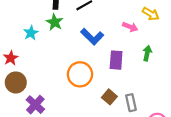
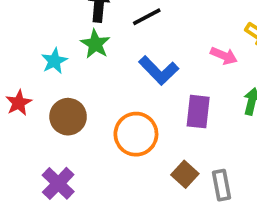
brown circle: (16, 82) -> (68, 117), moved

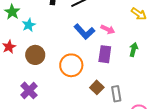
green star: (95, 44) -> (12, 12), moved
pink arrow: (224, 56) -> (108, 29), moved

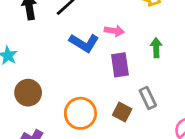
orange circle: (71, 65) -> (80, 113), moved
gray rectangle: (116, 94) -> (148, 98), moved

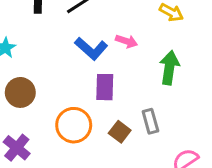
green arrow: (156, 48) -> (169, 68), size x1.5
purple rectangle: (120, 65) -> (105, 87), moved

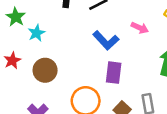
pink arrow: (127, 41) -> (140, 28), moved

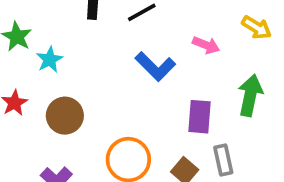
purple rectangle: (114, 73) -> (200, 117), moved

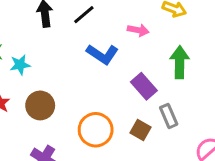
cyan star: (49, 60) -> (20, 65), turned 30
purple rectangle: (200, 117) -> (144, 86), turned -35

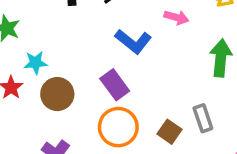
cyan star: (20, 65) -> (36, 63), moved
purple rectangle: (144, 86) -> (115, 85), moved

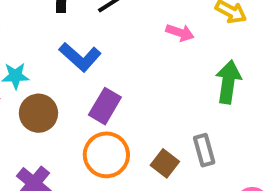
blue L-shape: (133, 41) -> (80, 57), moved
purple rectangle: (115, 85) -> (105, 106), turned 64

